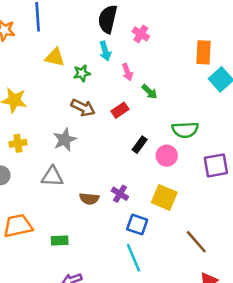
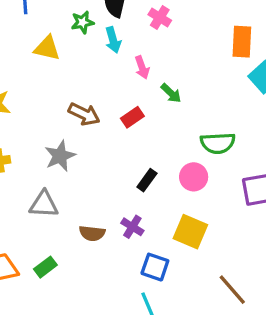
green star: (82, 73) -> (82, 22), moved
black rectangle: (140, 145) -> (147, 180), moved
green rectangle: (60, 240) -> (45, 267), moved, turned -35

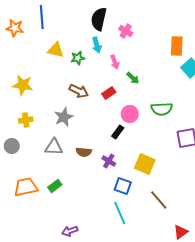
green star: (82, 22) -> (78, 58), moved
pink circle: (194, 177) -> (130, 114), moved
brown semicircle: (92, 233) -> (84, 152), moved
brown line: (232, 290) -> (159, 200), moved

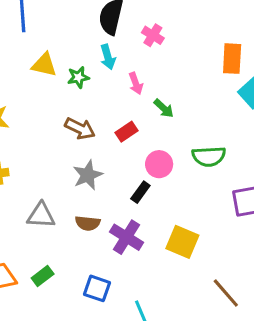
gray star: (64, 117) -> (88, 175), moved
purple cross: (109, 161) -> (126, 237), size x1.5
blue square: (123, 186) -> (97, 288), moved
brown line: (159, 200) -> (226, 293), moved

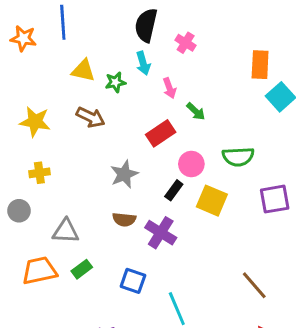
brown arrow: (80, 128) -> (91, 117), moved
red rectangle: (126, 132) -> (161, 133), size x1.4
gray triangle: (41, 215) -> (66, 231), moved
yellow square: (182, 242) -> (212, 201), moved

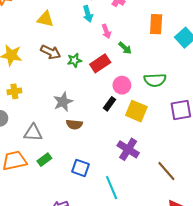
orange rectangle: (260, 65) -> (156, 24), moved
green star: (115, 82) -> (74, 60), moved
gray star: (124, 174) -> (63, 102), moved
purple cross: (161, 233) -> (128, 149), moved

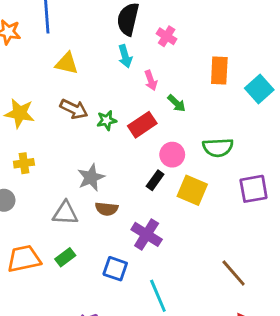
gray triangle: (33, 133) -> (65, 213), moved
purple cross: (128, 149) -> (147, 234), moved

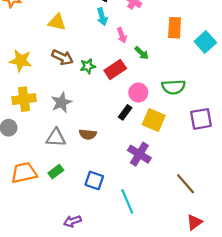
yellow cross: (24, 163) -> (24, 99), size x1.5
gray star: (91, 177) -> (61, 102), moved
purple cross: (147, 234) -> (139, 154), moved

